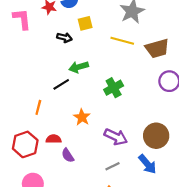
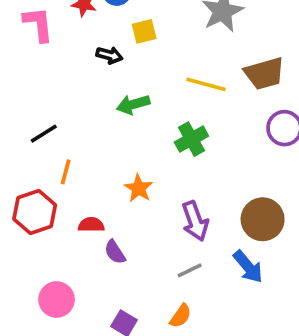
yellow line: (122, 41) -> (206, 84), moved
black line: (61, 84) -> (44, 134), moved
purple arrow: (116, 137) -> (195, 221), turned 45
red hexagon: (25, 144) -> (35, 212), moved

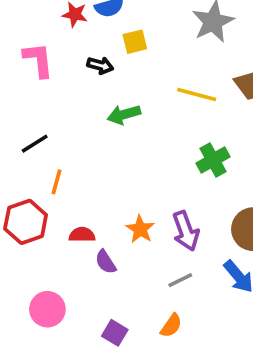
pink L-shape: (38, 24) -> (38, 60), moved
green cross: (191, 139) -> (213, 160), moved
orange star: (139, 188) -> (140, 229), moved

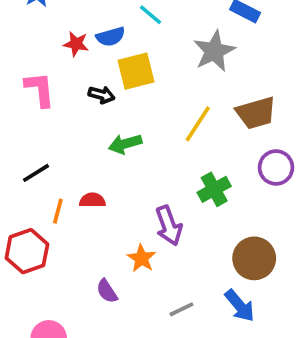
yellow square: (135, 42) -> (136, 71), size x1.5
yellow line: (197, 95) -> (198, 124), turned -72
purple arrow: (186, 231) -> (169, 226), moved
red semicircle: (82, 235) -> (92, 200), moved

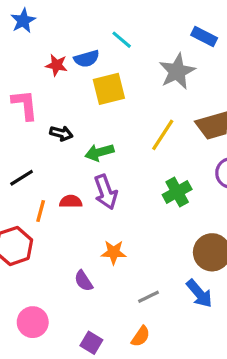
black arrow: (101, 95) -> (61, 133), moved
purple arrow: (169, 226) -> (106, 192), moved
orange star: (141, 258) -> (114, 252), turned -30

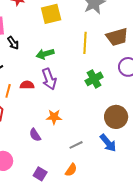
black arrow: (61, 133) -> (13, 43), moved, turned 40
yellow line: (163, 135) -> (85, 43), turned -30

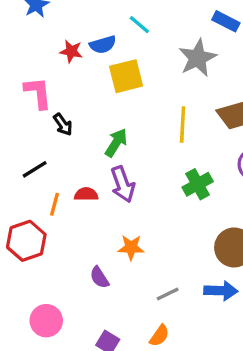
green arrow: (45, 54) -> (116, 143), turned 138
blue arrow: (108, 143) -> (221, 291), turned -48

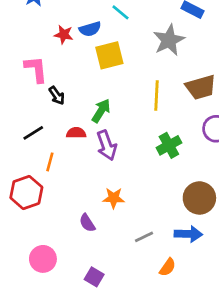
red semicircle: (86, 194) -> (76, 133), moved
orange semicircle: (159, 336) -> (168, 267), moved

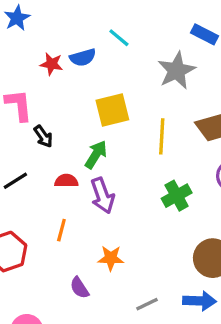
yellow square: (109, 55) -> (112, 110), moved
orange line: (50, 162) -> (61, 230), moved

